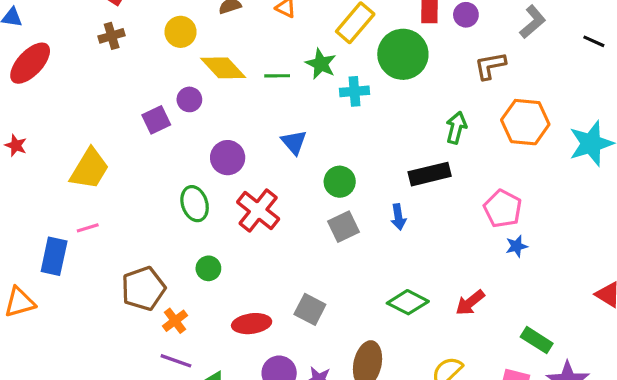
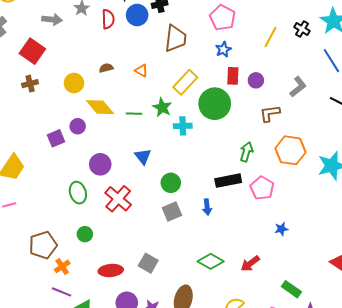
pink pentagon: (503, 209) -> (262, 188), moved

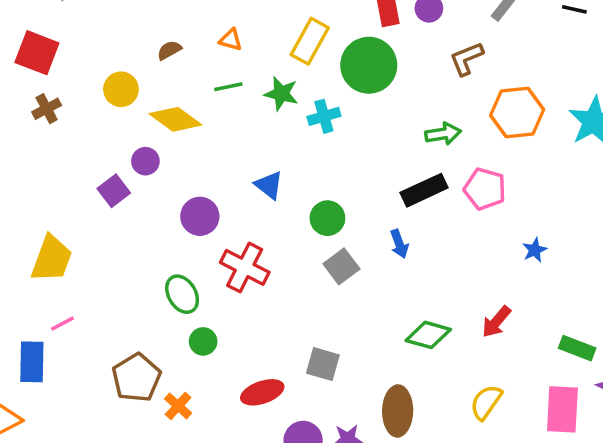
green line: (134, 114) -> (228, 87), moved
green arrow: (246, 152) -> (443, 134), turned 78
green ellipse: (78, 193) -> (182, 294), moved

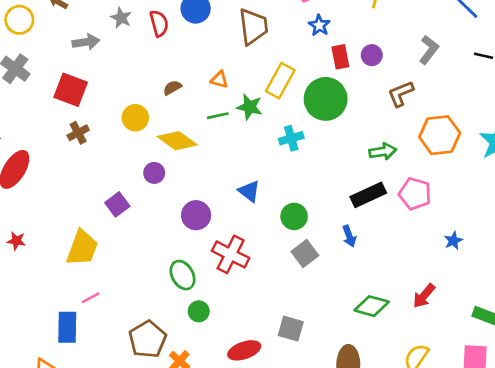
green star: (281, 94) -> (250, 107), moved
purple square: (114, 191) -> (117, 204), moved

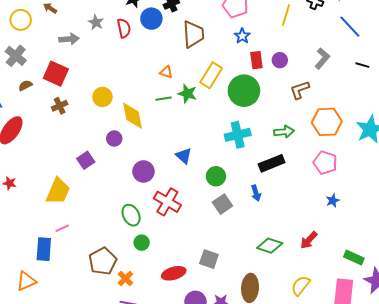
brown semicircle: (172, 88) -> (25, 85), moved
cyan cross: (291, 138) -> (238, 135), moved, size x1.4
yellow diamond: (177, 141) -> (133, 116), turned 40
pink pentagon: (415, 194) -> (325, 163), moved

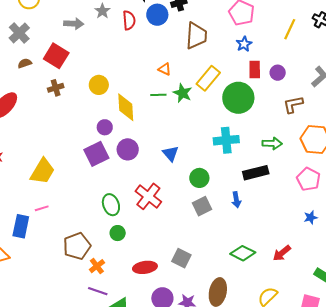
purple square: (86, 160) -> (96, 154), moved, size x1.4
purple circle: (143, 171) -> (128, 149), moved

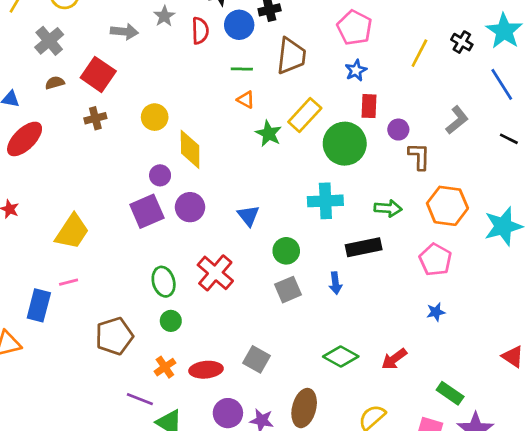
purple circle: (278, 73) -> (398, 130), moved
green line: (158, 95) -> (242, 69), moved
brown L-shape: (293, 104) -> (419, 156), turned 100
orange cross: (97, 266) -> (165, 367), moved

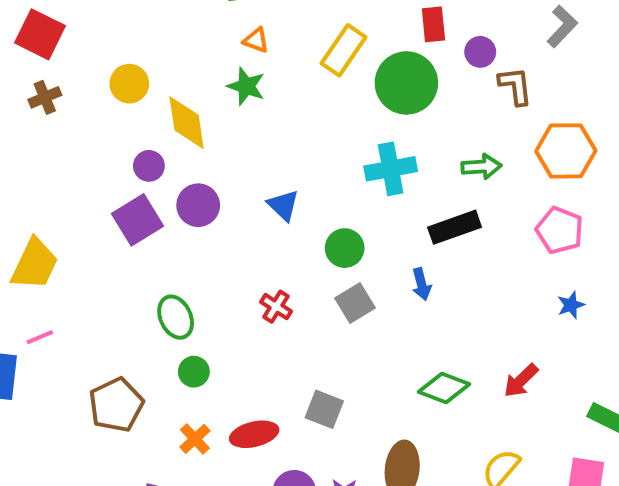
green star: (269, 134) -> (246, 86), moved
red cross: (215, 273) -> (276, 307), moved, size x0.6

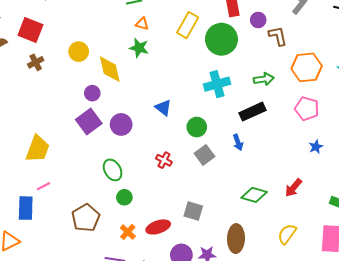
purple circle: (198, 205) -> (121, 124), moved

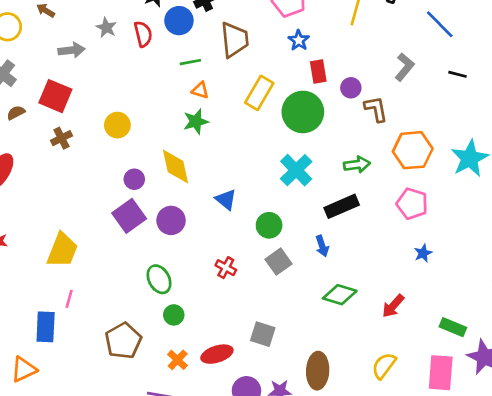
green star: (139, 48) -> (196, 121), turned -30
yellow diamond: (110, 69) -> (176, 167), moved
cyan cross: (217, 84) -> (296, 170), turned -30
pink line: (43, 186) -> (69, 299), turned -48
green diamond: (254, 195) -> (340, 295), moved

